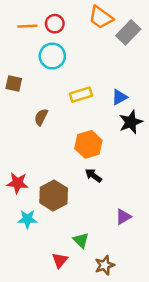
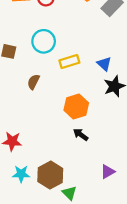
cyan circle: (52, 56) -> (44, 41), moved
blue triangle: (120, 97) -> (104, 64), turned -48
brown hexagon: (54, 195) -> (50, 175), moved

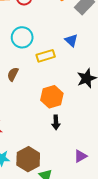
blue triangle: (104, 64) -> (71, 40), moved
black arrow: (81, 135) -> (56, 122), turned -128

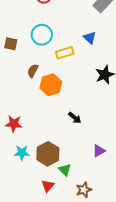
orange hexagon: (52, 97) -> (51, 85), moved
black arrow: (56, 122) -> (75, 118), turned -48

